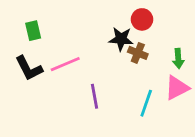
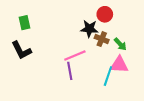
green arrow: (178, 59) -> (120, 44), moved, turned -40
pink line: (65, 64) -> (75, 55), moved
pink triangle: (177, 88) -> (119, 65), moved, turned 30

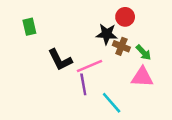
black L-shape: (21, 50) -> (60, 60), moved
cyan line: (108, 76) -> (112, 103), moved, turned -60

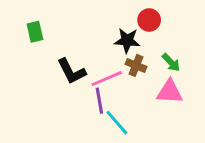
brown cross: (121, 46) -> (136, 65), moved
cyan line: (112, 103) -> (117, 123), moved

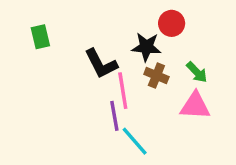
black L-shape: (72, 71) -> (101, 64), moved
pink line: (107, 79) -> (123, 91), turned -76

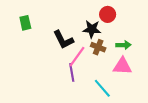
green arrow: (197, 72) -> (123, 45), turned -48
pink line: (123, 91) -> (77, 57), turned 45
cyan line: (135, 141) -> (102, 88), moved

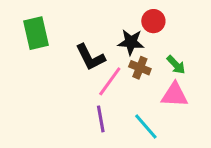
green rectangle: (25, 23) -> (36, 33), size x1.5
green arrow: (123, 45) -> (176, 65), turned 48
purple line: (72, 72) -> (101, 119), moved

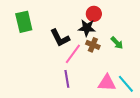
red circle: (153, 21) -> (94, 14), moved
pink triangle: (175, 95) -> (107, 83), moved
cyan line: (146, 126) -> (126, 84), moved

